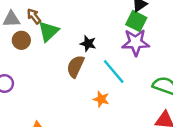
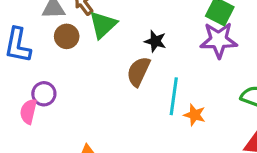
cyan line: (114, 71) -> (174, 96), moved, turned 48
orange star: (101, 99) -> (195, 115), moved

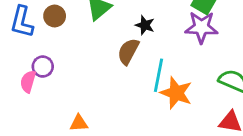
brown circle: (67, 36) -> (55, 16), moved
orange star: (195, 115) -> (176, 93), size x1.6

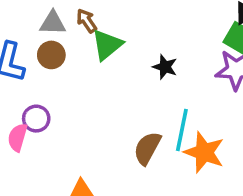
brown semicircle: (128, 51) -> (147, 148), moved

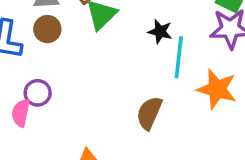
cyan line: (182, 130) -> (179, 57), moved
orange star: (204, 152) -> (217, 89), moved

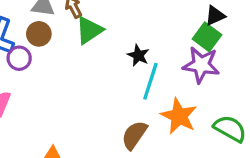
purple circle: (38, 93) -> (19, 58), moved
brown semicircle: (149, 113) -> (134, 135), moved

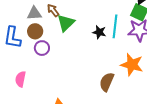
purple circle: (19, 58) -> (42, 48), moved
cyan line: (150, 81) -> (115, 26), moved

